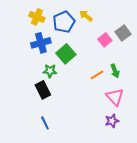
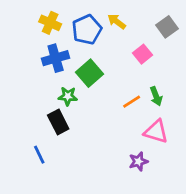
gray square: (123, 33) -> (167, 27), moved
pink triangle: (115, 97) -> (156, 132), turned -30
purple star: (112, 121) -> (138, 161), moved
blue line: (45, 123) -> (39, 155), moved

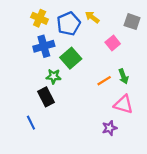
gray square: (167, 27) -> (132, 22), turned -35

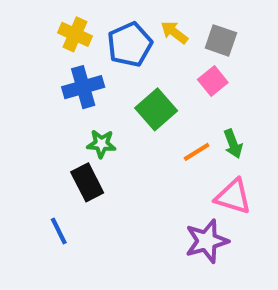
gray square: (132, 22) -> (221, 40), moved
green square: (71, 58) -> (156, 109), moved
purple star: (109, 128) -> (207, 241), size x1.5

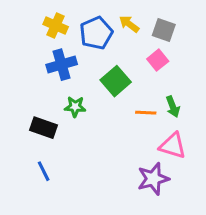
orange line: (197, 152) -> (146, 113), turned 35
black rectangle: (87, 182) -> (44, 128), moved, turned -44

